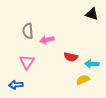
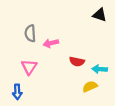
blue arrow: (16, 85) -> (17, 92), turned -88

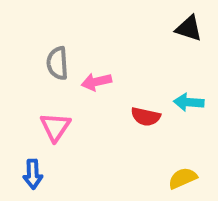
cyan arrow: (100, 69) -> (189, 102), moved
yellow semicircle: (90, 86) -> (183, 178), moved

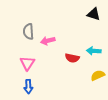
blue arrow: (33, 174) -> (28, 87), moved
yellow semicircle: (183, 178) -> (98, 75), moved

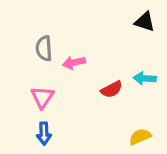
red semicircle: (72, 58) -> (112, 89), turned -40
yellow semicircle: (98, 75) -> (140, 137), moved

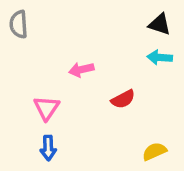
gray semicircle: (44, 48) -> (19, 24), moved
cyan arrow: (145, 78) -> (160, 57), moved

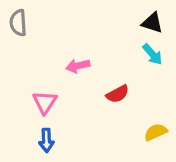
cyan arrow: (160, 57) -> (152, 54), turned -135
yellow semicircle: (154, 151) -> (156, 132), moved

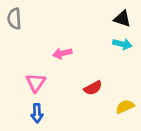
cyan arrow: (152, 54) -> (122, 44), turned -36
red semicircle: (118, 94) -> (93, 88), moved

